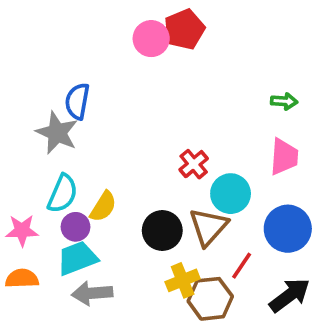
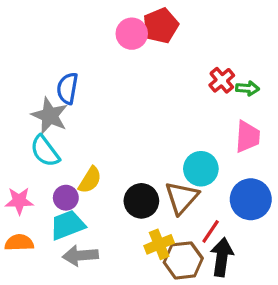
red cross: (194, 164) -> (222, 80), moved
cyan semicircle: (63, 194) -> (45, 151), moved, turned 120
black arrow: (290, 295) -> (222, 257), moved, turned -45

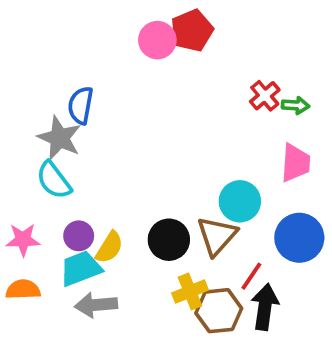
yellow semicircle: (90, 180) -> (109, 247), moved

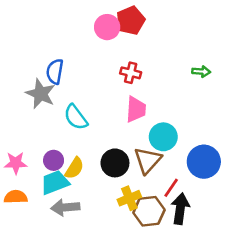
red cross: (265, 96) -> (131, 73), moved, turned -36
pink trapezoid: (296, 163) -> (136, 109), moved
cyan semicircle: (54, 180) -> (76, 117), moved

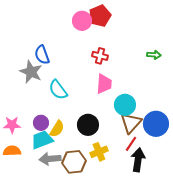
blue semicircle: (55, 71) -> (42, 55), turned -30
brown triangle: (148, 160) -> (131, 123), moved
brown hexagon: (149, 211) -> (74, 162), moved

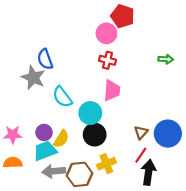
red pentagon: (100, 16) -> (123, 16), moved, turned -30
pink circle: (82, 21) -> (106, 33), moved
cyan circle: (125, 105) -> (90, 113), moved
brown triangle: (131, 123) -> (141, 132), size x0.6

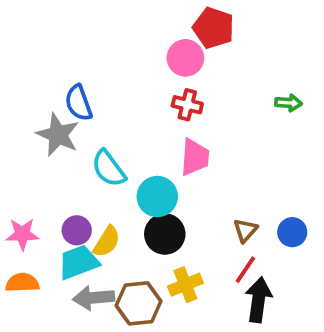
blue circle: (168, 134) -> (292, 232), size x0.6

